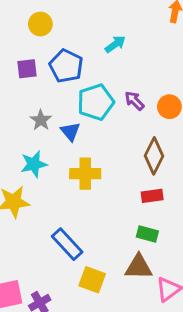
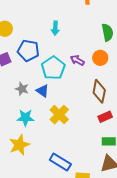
cyan arrow: (115, 44) -> (55, 28), turned 144
cyan star: (34, 164) -> (25, 118), turned 30
yellow cross: (85, 174) -> (59, 115), turned -30

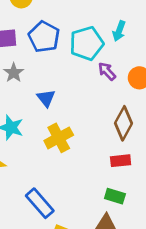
cyan arrow: (55, 28) -> (119, 31), moved
cyan pentagon: (53, 68) -> (87, 43), moved
gray star: (22, 89) -> (14, 73), moved

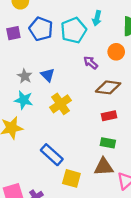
purple arrow: (107, 71) -> (91, 63), moved
gray star: (14, 73) -> (25, 76), moved
brown diamond: (123, 123) -> (108, 87), turned 75

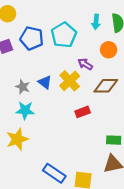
cyan arrow: (97, 18) -> (96, 22), moved
yellow cross: (61, 104) -> (70, 81), moved
red rectangle: (109, 116) -> (83, 112), moved
blue rectangle: (52, 155) -> (54, 173), moved

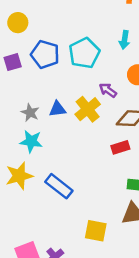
blue triangle: (45, 82) -> (57, 109), turned -48
red rectangle: (83, 112) -> (120, 147), moved
blue rectangle: (54, 173) -> (59, 186), moved

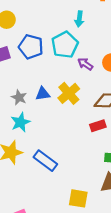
cyan arrow: (124, 40) -> (79, 19), moved
purple arrow: (108, 90) -> (85, 64), moved
cyan star: (31, 141) -> (20, 122), turned -30

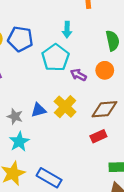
blue pentagon: (31, 47) -> (20, 39), moved

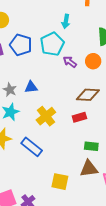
blue pentagon: (20, 39) -> (21, 45), moved
yellow cross: (65, 107) -> (46, 116), moved

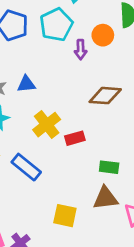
orange circle: (93, 61) -> (103, 35), moved
purple arrow: (70, 62) -> (81, 50), turned -128
red rectangle: (79, 117) -> (75, 138), moved

